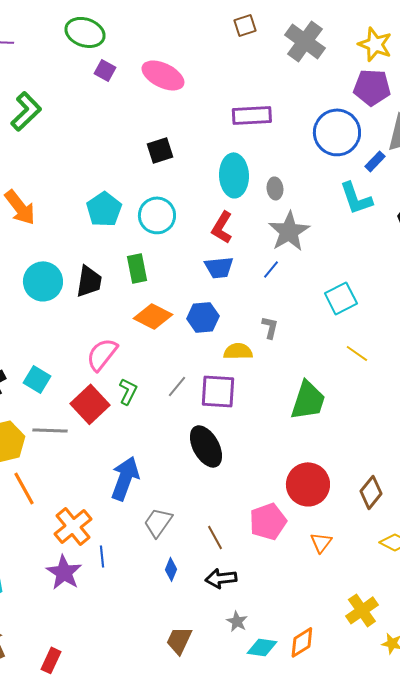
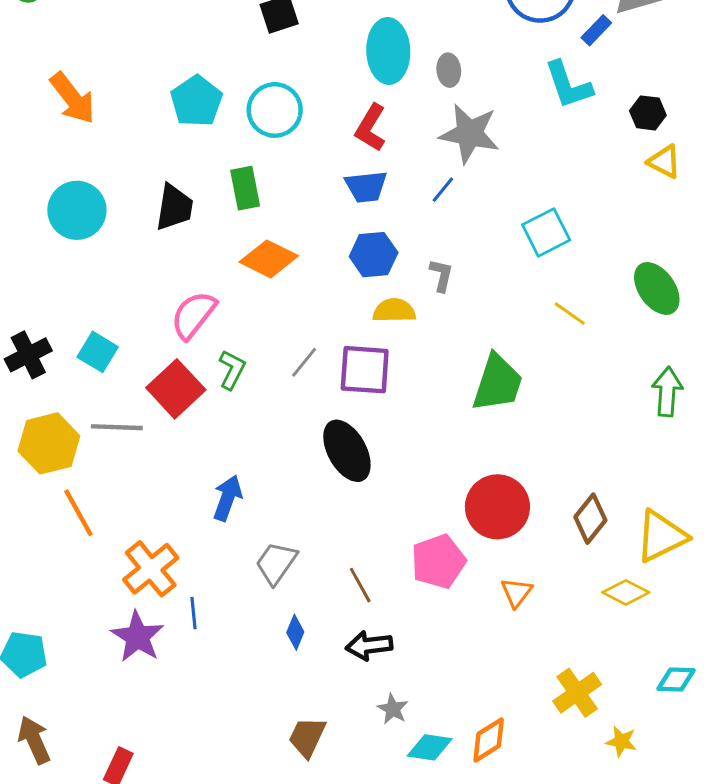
gray star: (289, 231) -> (469, 134), turned -30
cyan circle: (43, 281) -> (77, 210), moved
blue hexagon: (203, 317) -> (374, 255), moved
blue arrow: (125, 478) -> (227, 498), size x0.7

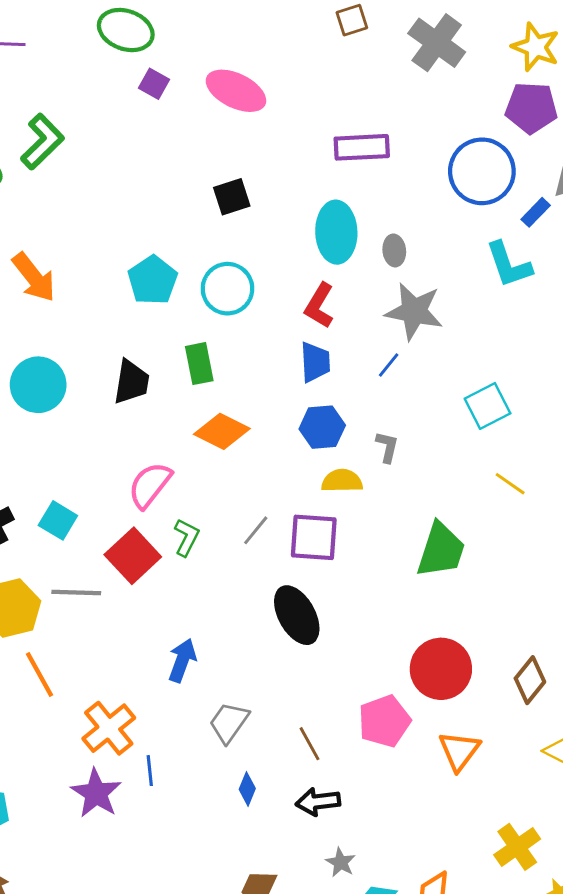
blue trapezoid: (366, 187) -> (315, 362), turned -87
orange triangle: (517, 592) -> (459, 751), size x1.4

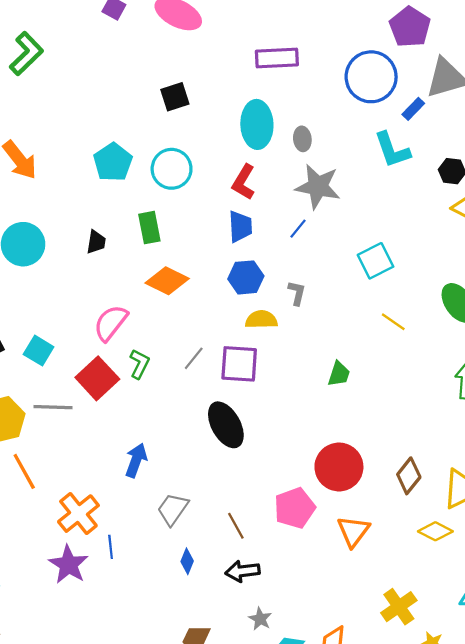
purple pentagon: (531, 108) -> (410, 27), turned 30
black trapezoid: (131, 382) -> (96, 242), size x0.7
green trapezoid: (441, 550) -> (339, 374), size x0.6

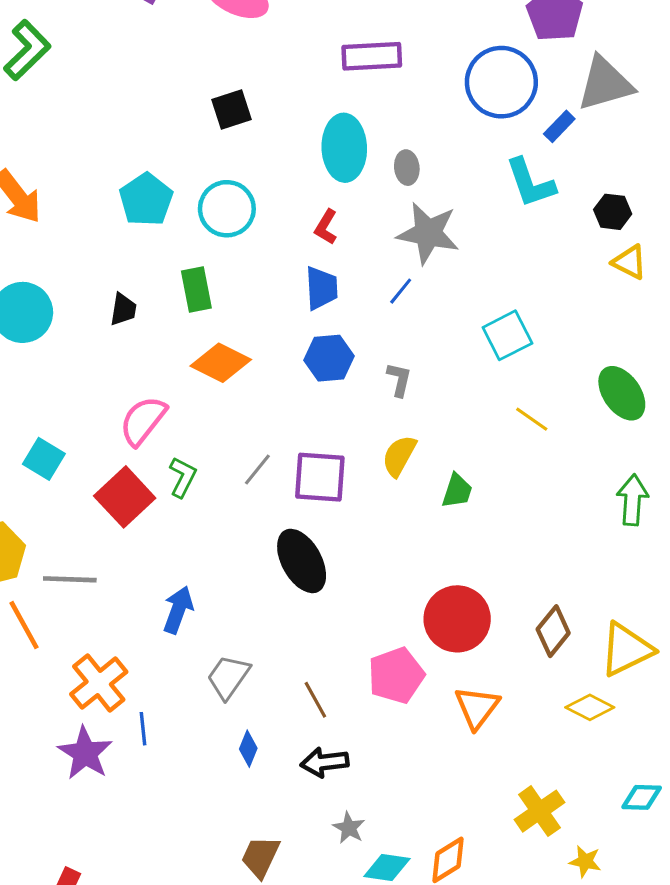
red L-shape: (244, 182) -> (326, 227), size x0.7
yellow semicircle: (261, 320) -> (399, 456), moved, turned -60
gray line: (53, 407) -> (70, 579), moved

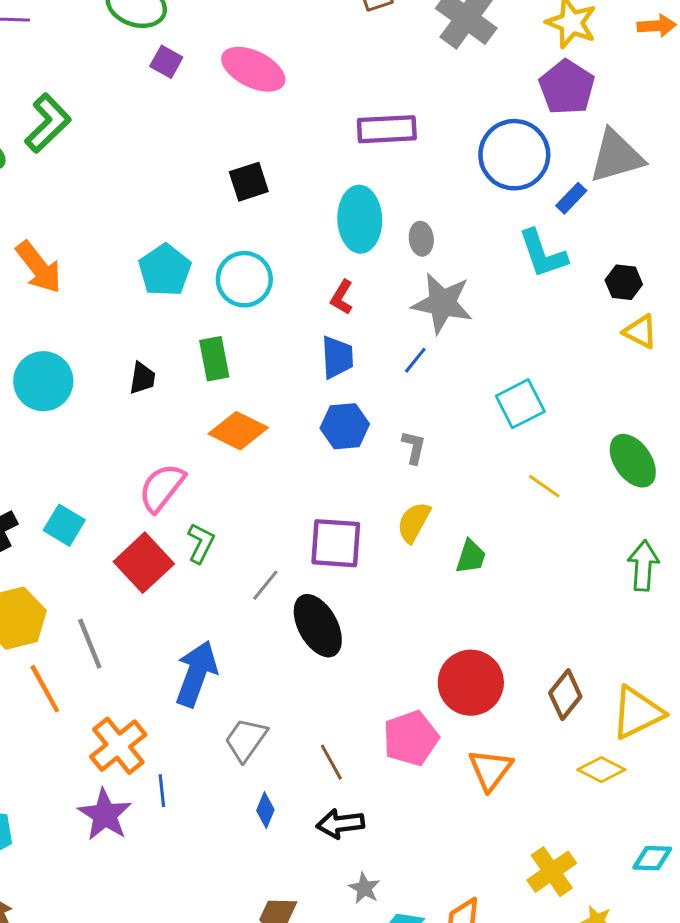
gray line: (257, 469) -> (265, 585), moved
gray line: (70, 579) -> (90, 644), turned 66
blue arrow: (178, 610) -> (196, 674), size x1.4

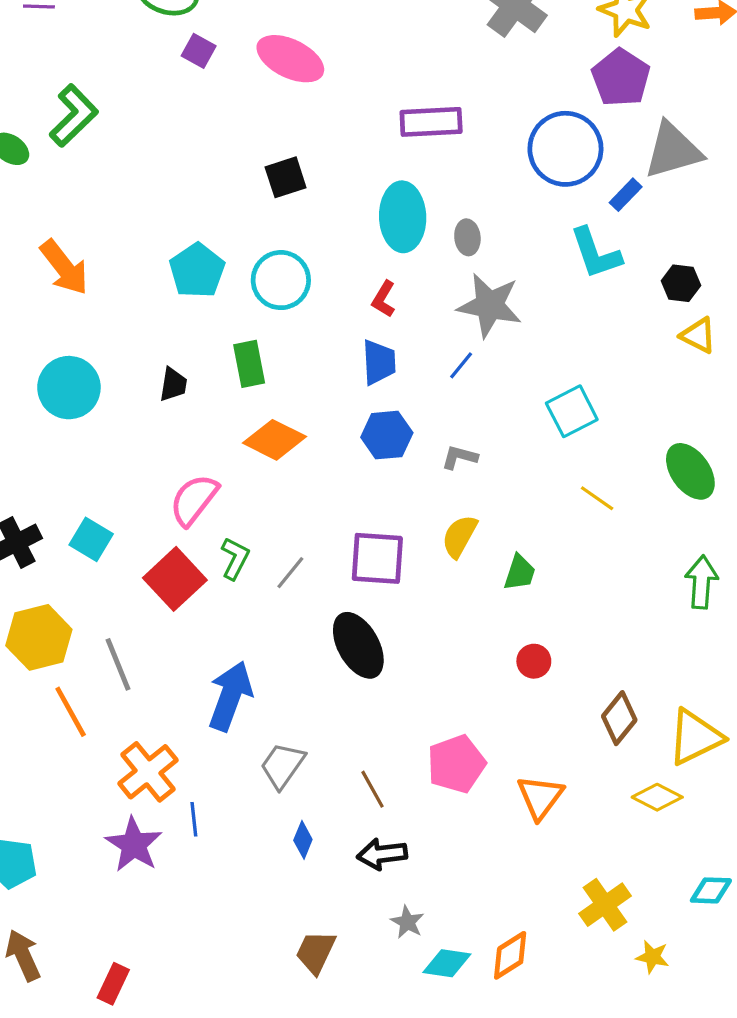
gray L-shape: (414, 447) -> (460, 457), turned -88
gray line: (265, 585) -> (290, 573), moved
red circle: (471, 683) -> (534, 661), moved, size x0.5

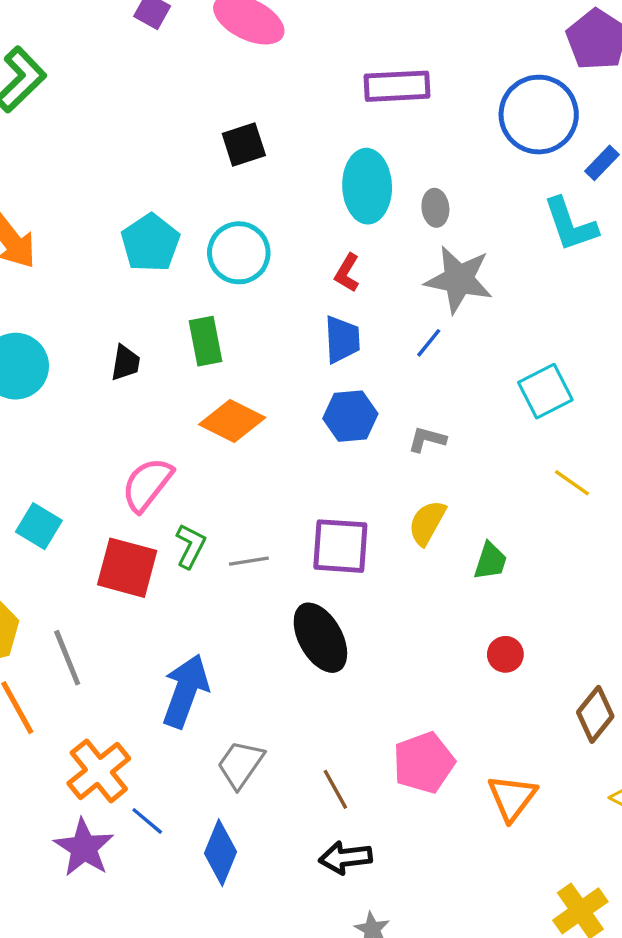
gray line: (290, 573) -> (249, 561), turned 42
red square: (175, 579) -> (127, 568), turned -32
blue line: (194, 819) -> (147, 821), turned -44
blue diamond: (303, 840) -> (220, 853), moved, size x1.6

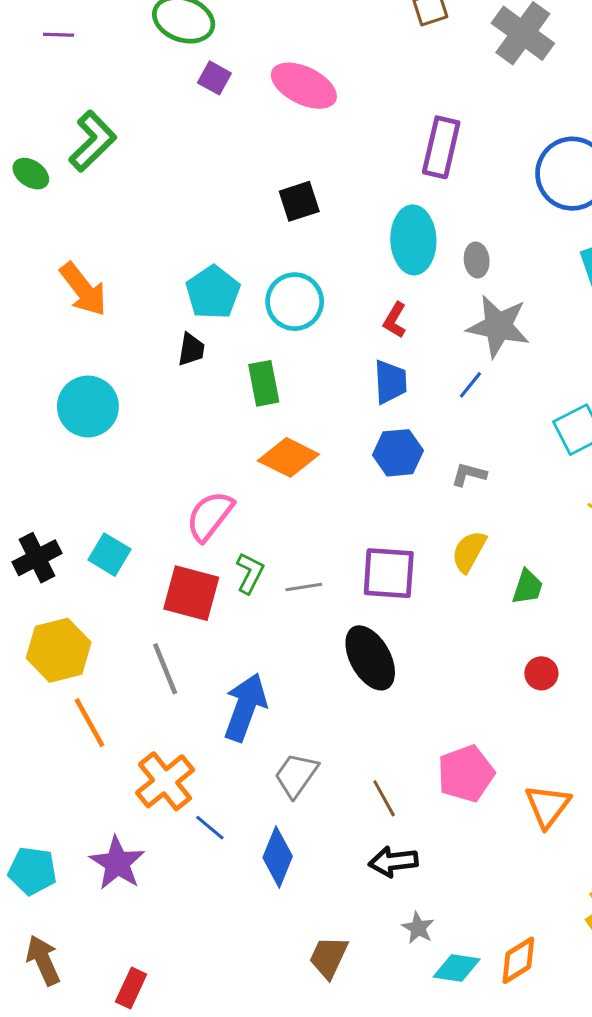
purple rectangle: (397, 86) -> (441, 147), turned -74
black trapezoid: (125, 363) -> (191, 349), moved
gray line: (67, 658) -> (165, 669), moved
purple star: (84, 848) -> (117, 863), moved

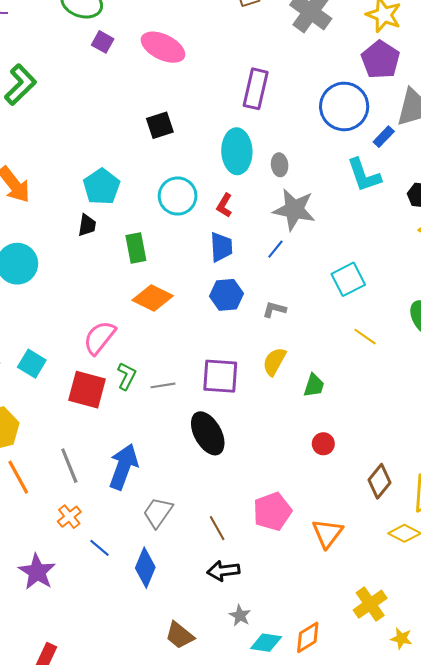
cyan circle: (295, 302) -> (178, 196), moved
gray line: (165, 669) -> (69, 466), moved
orange cross: (165, 781) -> (69, 517), size x0.6
brown trapezoid: (329, 957) -> (180, 635), turned -76

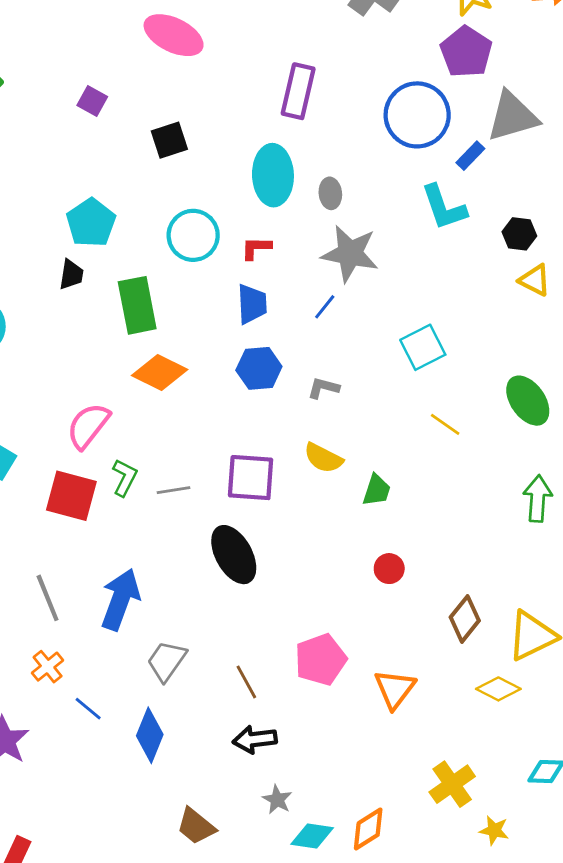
purple square: (103, 42) -> (92, 101), moved
red L-shape: (224, 205) -> (256, 248), turned 60
green rectangle: (136, 248) -> (137, 305), size x1.4
yellow semicircle: (274, 362) -> (323, 458), turned -92

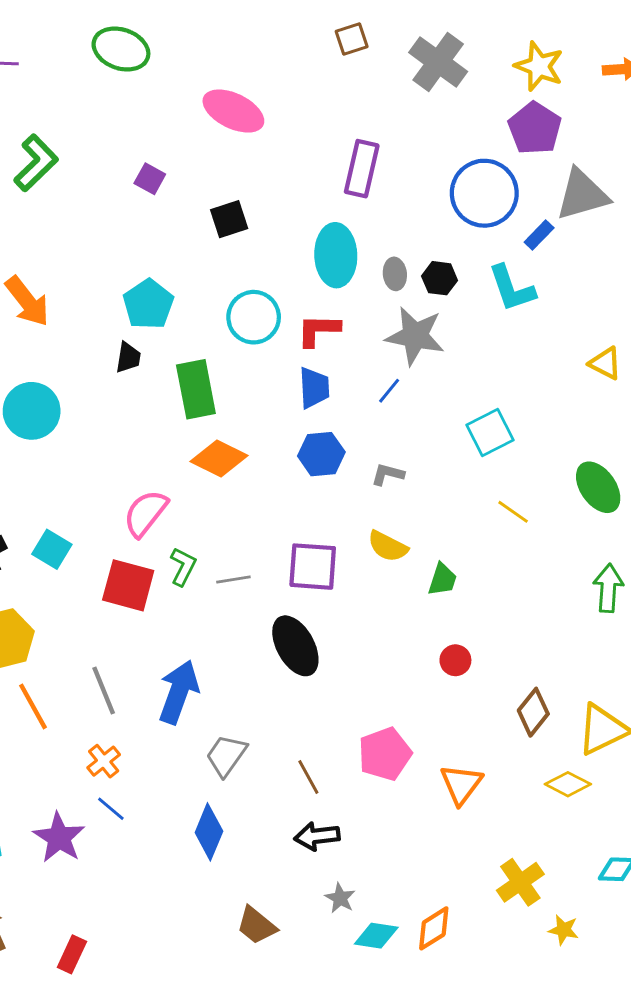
black hexagon: (519, 234) -> (440, 278), moved
red L-shape: (256, 248) -> (318, 330), size x1.4
blue line: (88, 709) -> (111, 809), moved

